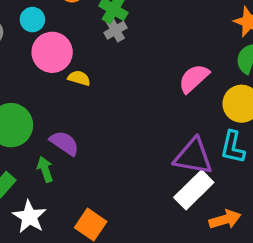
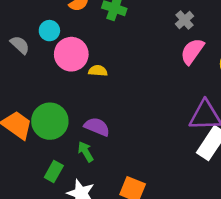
gray cross: (115, 30) -> (184, 20), moved

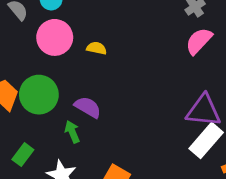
pink circle: (71, 54) -> (55, 37), moved
green rectangle: (54, 171) -> (23, 155), moved

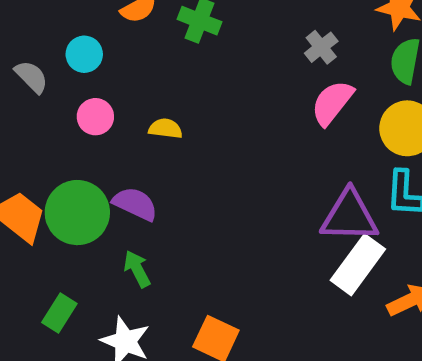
pink circle: (55, 37) -> (95, 117), size x0.6
purple semicircle: (88, 107) -> (135, 204), moved

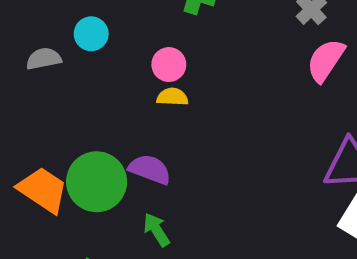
gray semicircle: (31, 77) -> (44, 59), turned -52
pink circle: (95, 117) -> (169, 65), moved

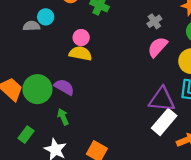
gray semicircle: (44, 59) -> (31, 26), moved
yellow semicircle: (172, 97) -> (80, 54), size x1.5

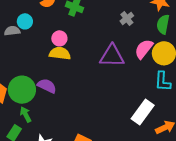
pink semicircle: (158, 47) -> (144, 49), moved
purple triangle: (162, 99) -> (112, 56), moved
green arrow: (63, 117) -> (26, 114), moved

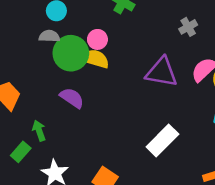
gray semicircle: (12, 31) -> (49, 36), moved
green circle: (22, 90) -> (71, 53), moved
white rectangle: (143, 112) -> (162, 140), moved

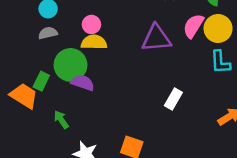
green circle: (71, 53) -> (71, 65), moved
white rectangle: (162, 140) -> (173, 99), size x0.7
green rectangle: (21, 152) -> (41, 81), moved

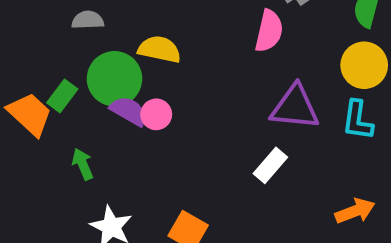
pink circle: (91, 24) -> (156, 114), moved
pink semicircle: (193, 26) -> (269, 31), moved, turned 150
purple triangle: (156, 38) -> (295, 107), moved

